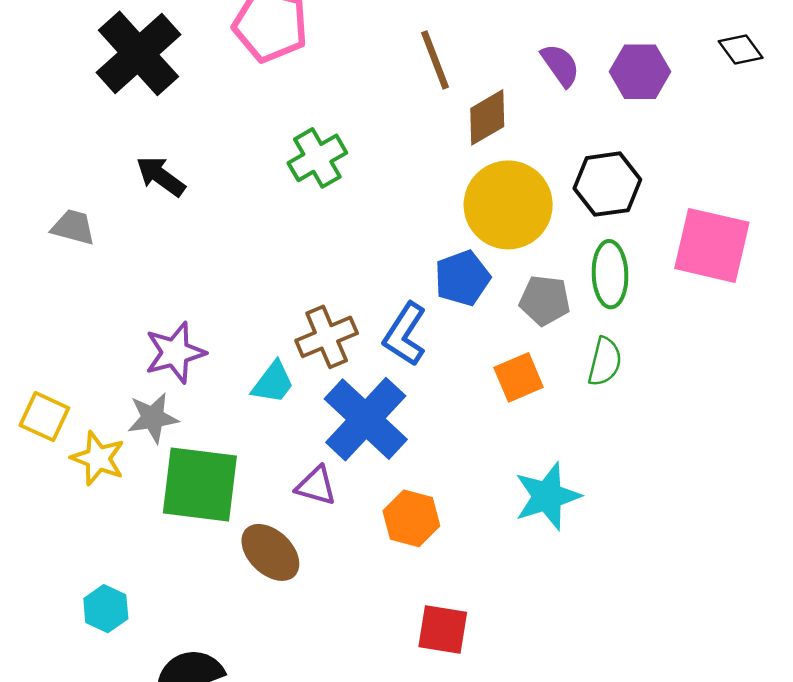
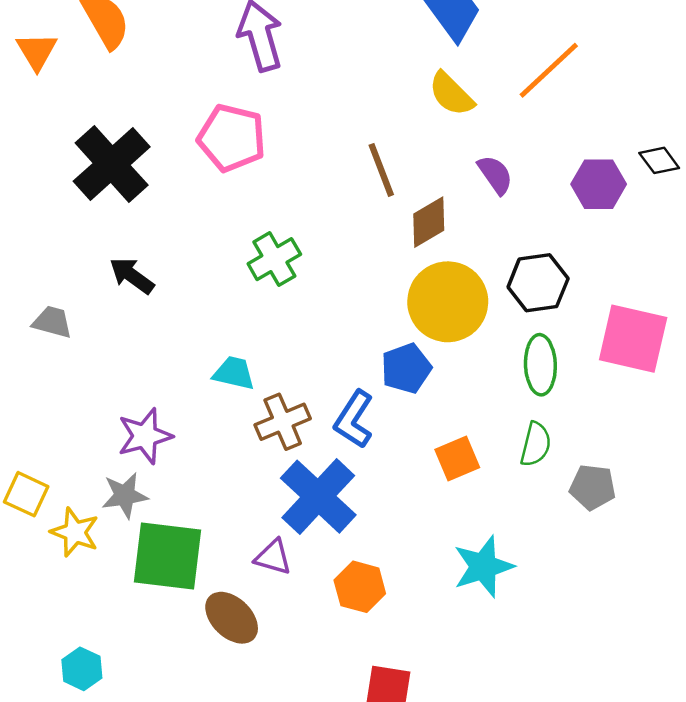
purple hexagon: (640, 72) -> (599, 184), moved
gray pentagon: (545, 300) -> (593, 487), moved
cyan trapezoid: (273, 383) -> (234, 373), moved, turned -114

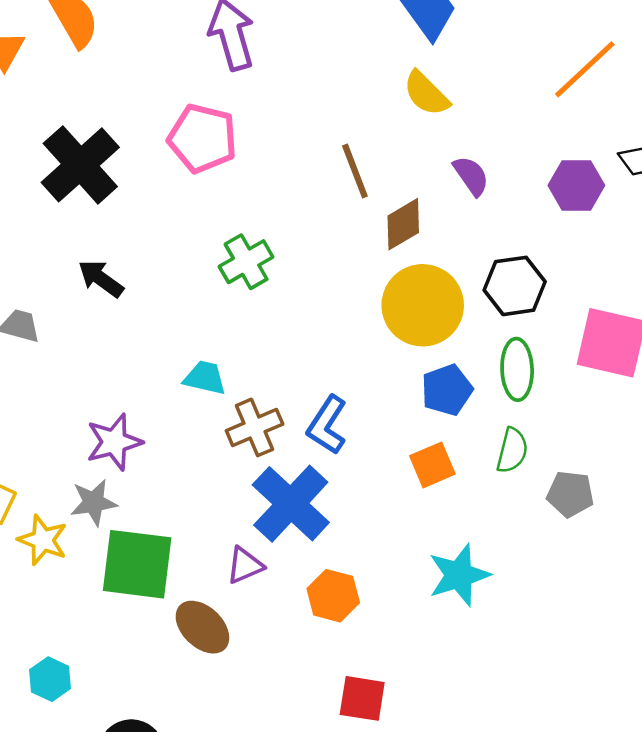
orange line: (549, 70) -> (585, 69), moved
blue pentagon: (406, 368) -> (447, 390), moved
purple triangle: (273, 557) -> (245, 565), turned -39

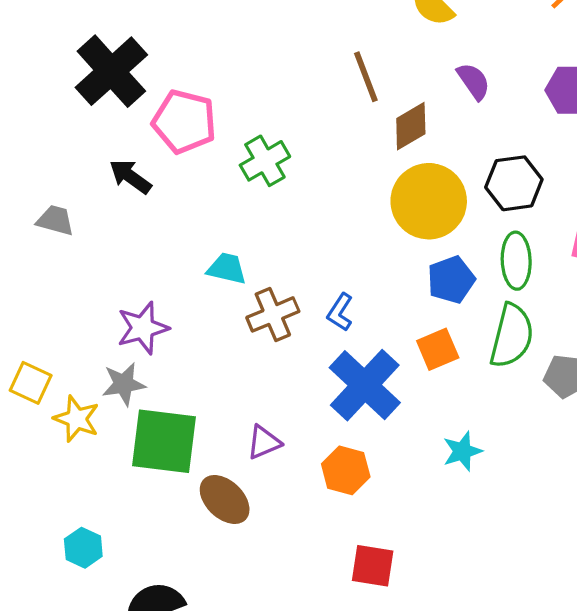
pink pentagon: (202, 138) -> (184, 122), moved
blue L-shape: (327, 425) -> (340, 312), size x0.7
green semicircle: (512, 450) -> (512, 336), size x1.5
blue cross: (291, 504) -> (365, 385), moved
cyan star: (459, 575) -> (462, 451), size x0.7

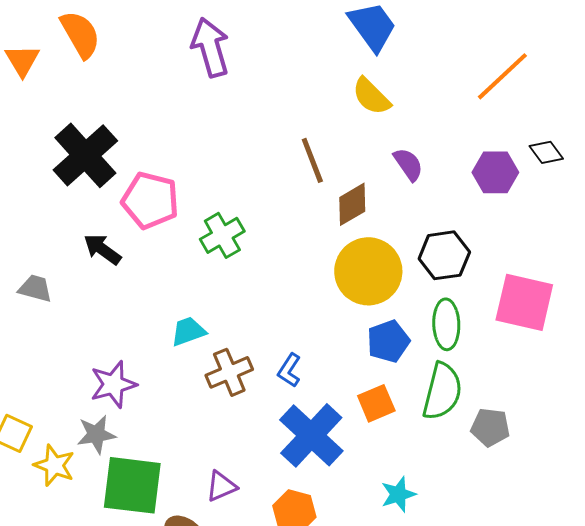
cyan trapezoid: (227, 269) -> (188, 331), turned -33

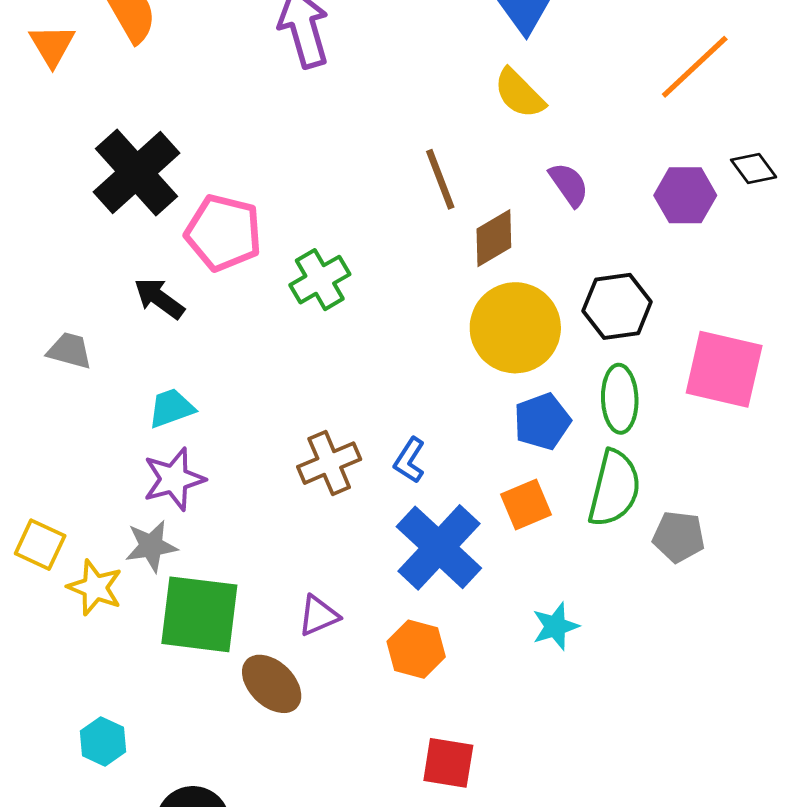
cyan trapezoid: (188, 331) -> (171, 408), moved

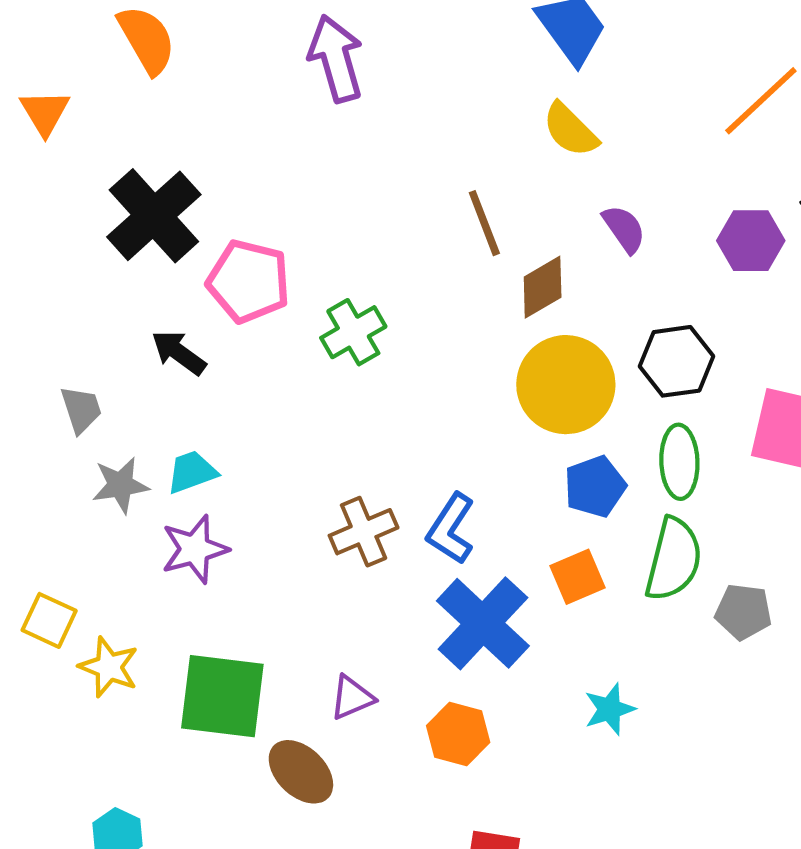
orange triangle: (52, 45) -> (45, 112), moved
gray trapezoid: (69, 351) -> (81, 409), turned 57
blue L-shape: (410, 460) -> (451, 529), size x1.4
gray star: (151, 546) -> (120, 485), moved

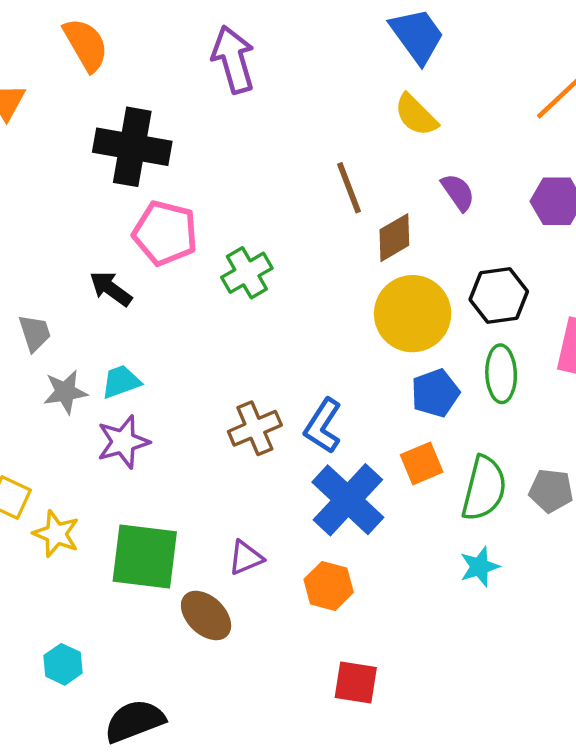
black cross: (154, 216) -> (132, 147), moved, turned -38
green semicircle: (674, 559) -> (484, 488), moved
cyan star: (610, 709) -> (480, 567), moved

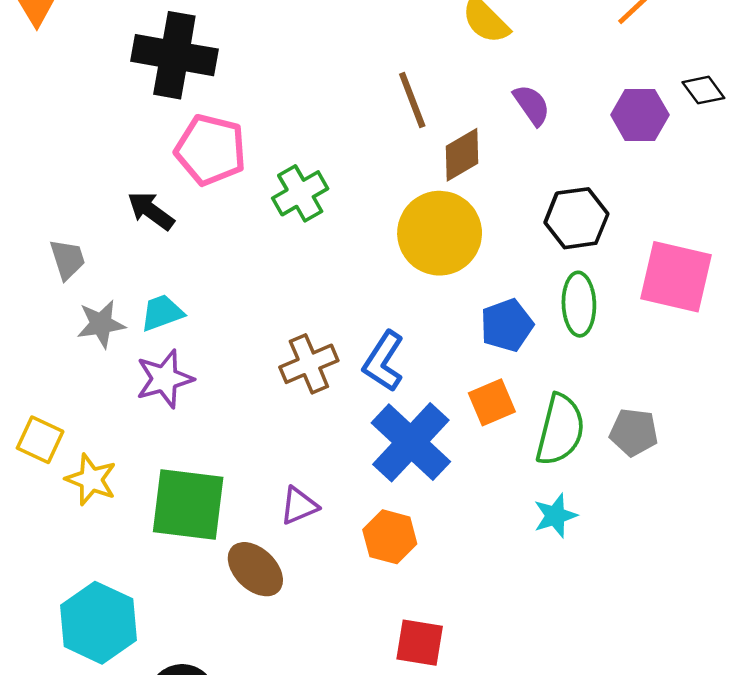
yellow circle: (413, 314) -> (440, 233), moved
cyan hexagon: (63, 664) -> (99, 623), size x1.8

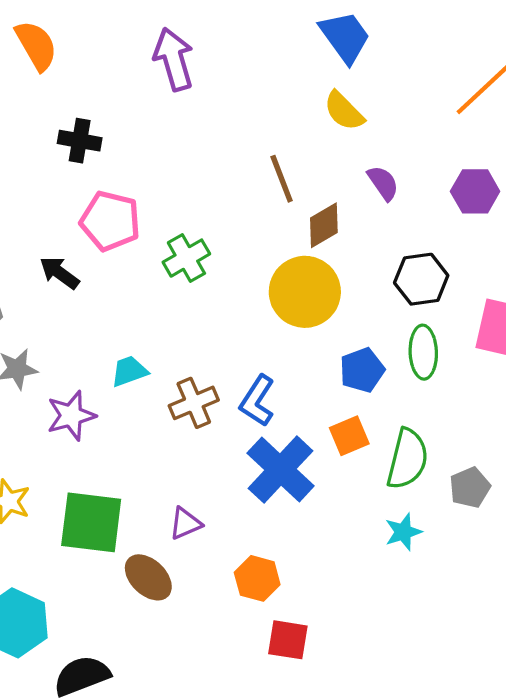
black cross: (174, 55) -> (80, 141), size x0.6
cyan trapezoid: (162, 313) -> (129, 371), moved
gray pentagon: (634, 432) -> (470, 488), moved, turned -30
orange hexagon: (390, 537) -> (257, 578), moved

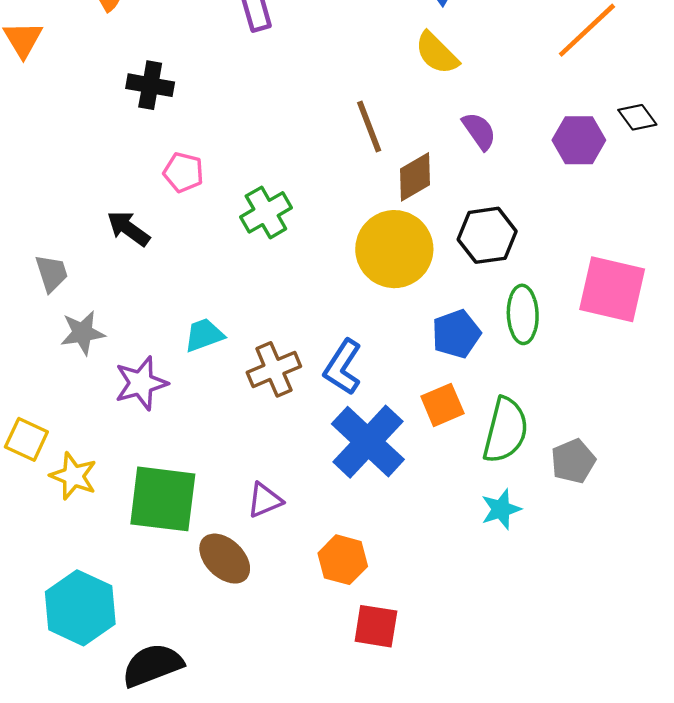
pink pentagon: (110, 221) -> (183, 172), size x0.6
black hexagon: (421, 279) -> (487, 235), moved

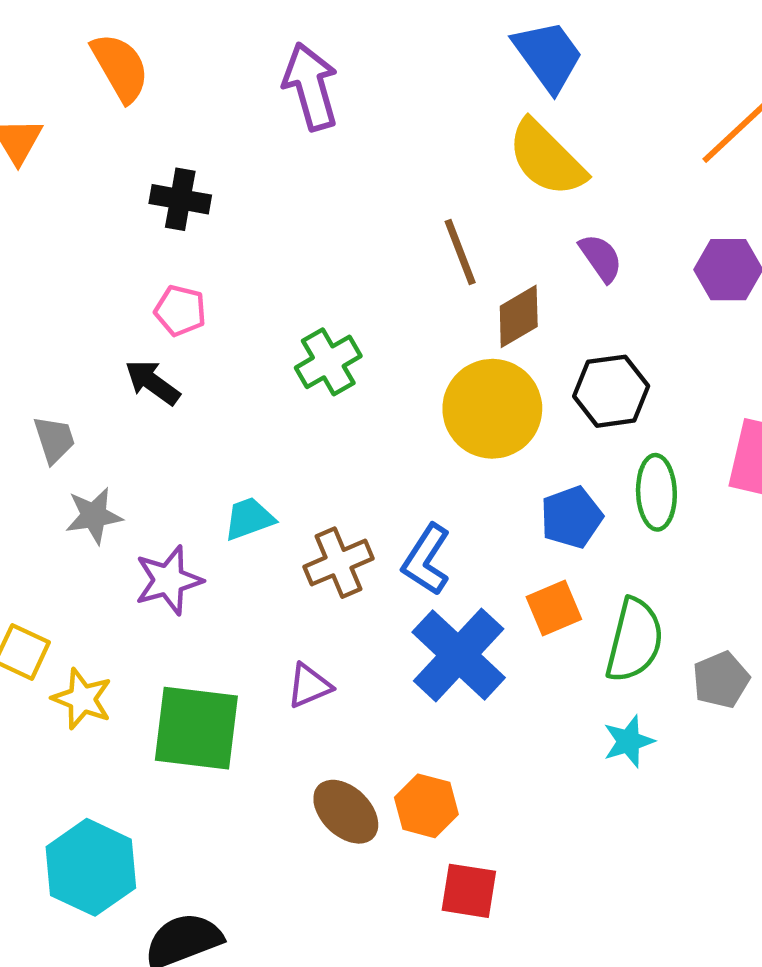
yellow semicircle: (437, 53) -> (547, 158), size x1.4
pink pentagon: (183, 172) -> (180, 311), moved
purple triangle: (265, 500) -> (309, 686), moved
brown ellipse: (225, 559) -> (346, 812), moved

